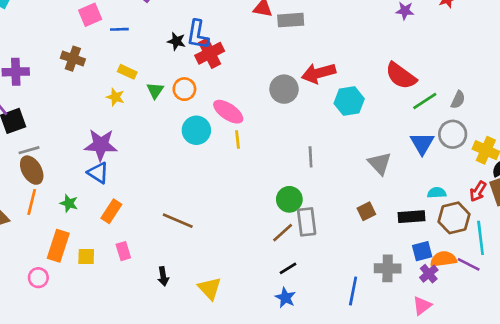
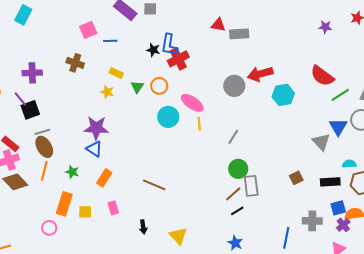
gray line: (311, 157) -> (233, 137), moved, turned 35
gray triangle: (380, 163) -> (321, 142), moved
black line: (288, 268) -> (237, 211), moved

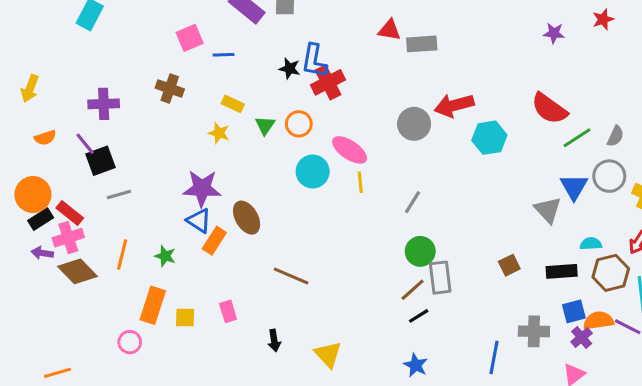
brown ellipse: (44, 147) -> (247, 218), moved
orange rectangle: (104, 178) -> (214, 241), moved

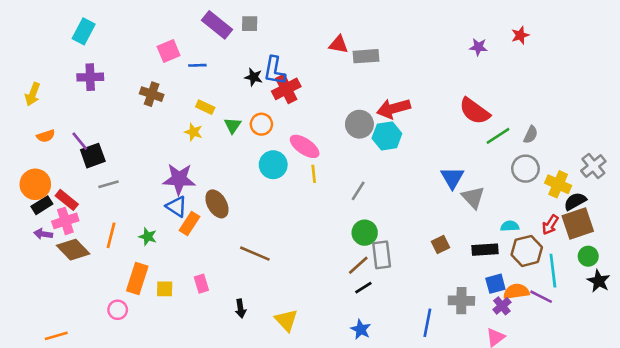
purple cross: (104, 104) -> (90, 77), moved
cyan hexagon: (489, 138) -> (387, 136), moved
blue triangle: (574, 187) -> (452, 178), moved

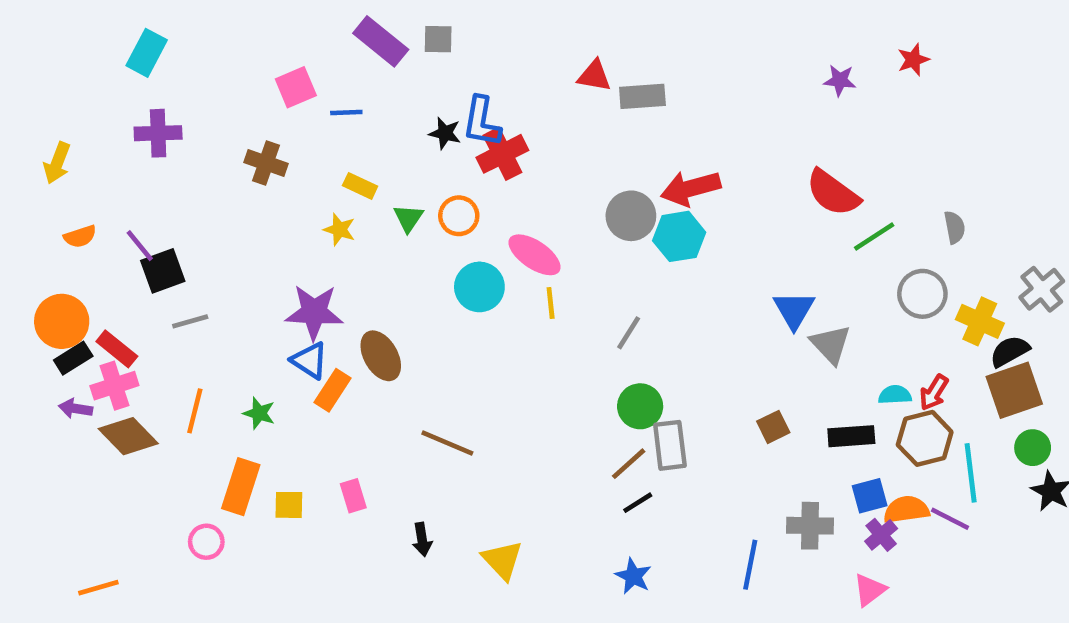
gray semicircle: (531, 135) -> (955, 227), moved, turned -36
red arrow: (550, 225) -> (934, 393), moved

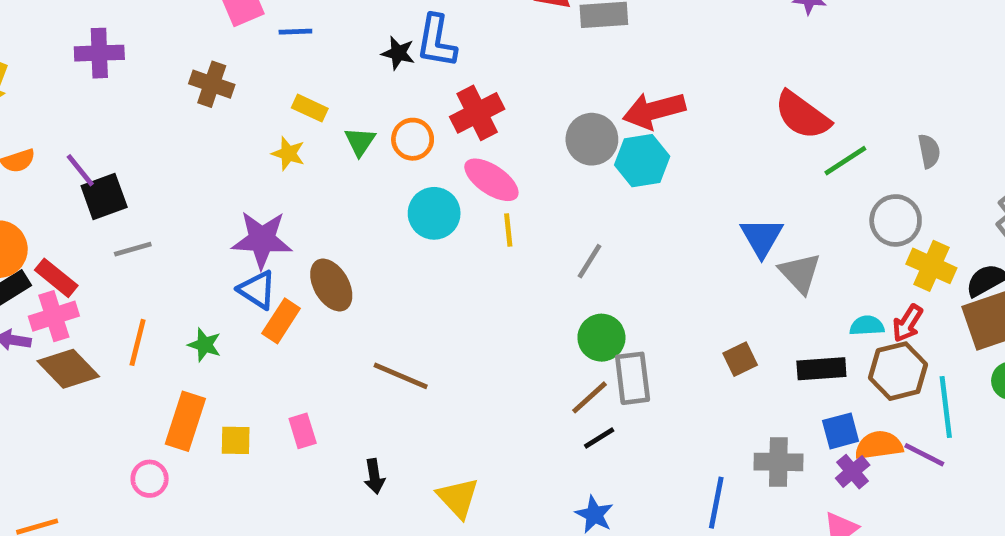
red cross: (502, 154) -> (477, 113), moved
yellow cross: (980, 321) -> (931, 266), moved

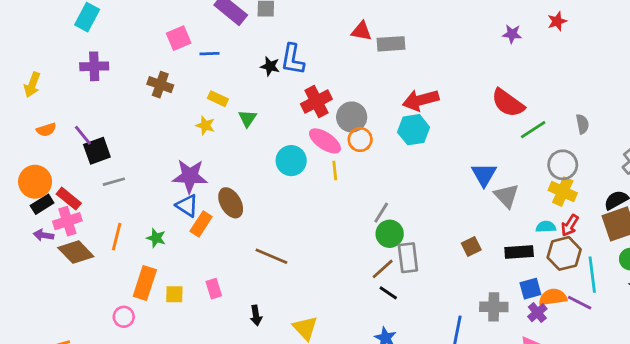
orange circle: (413, 139) -> (360, 139), moved
gray circle: (592, 139) -> (352, 117), moved
gray line: (590, 261) -> (381, 213), moved
yellow cross: (931, 266) -> (563, 192), moved
black line: (599, 438) -> (388, 293), turned 66

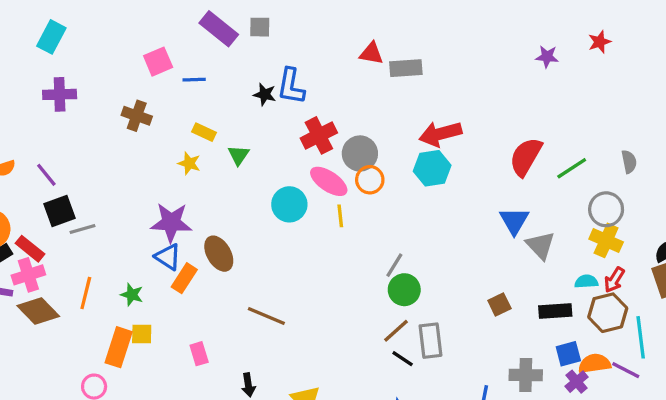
red semicircle: (508, 103) -> (526, 157), moved, turned 84
black square: (97, 151) -> (60, 211), moved
gray rectangle: (408, 258) -> (430, 341), moved
yellow square: (174, 294) -> (142, 334), moved

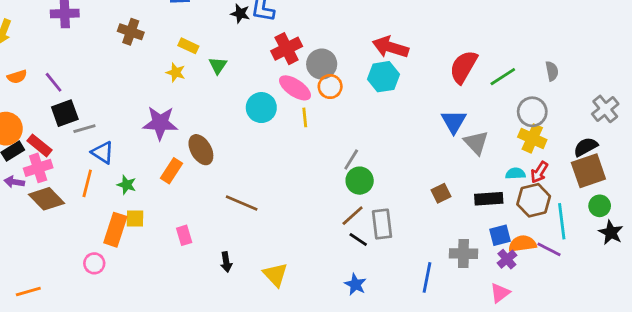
red arrow: (440, 134) -> (390, 47), turned 32
blue triangle: (168, 257) -> (103, 152), moved

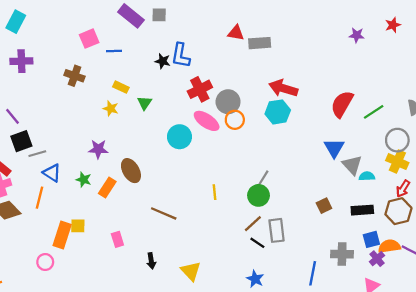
yellow line: (305, 117) -> (214, 192), moved
purple star: (160, 123) -> (98, 149), size x0.7
gray line: (351, 159) -> (263, 178), moved
cyan semicircle: (515, 174) -> (367, 176), moved
green star: (127, 185) -> (84, 180), moved

